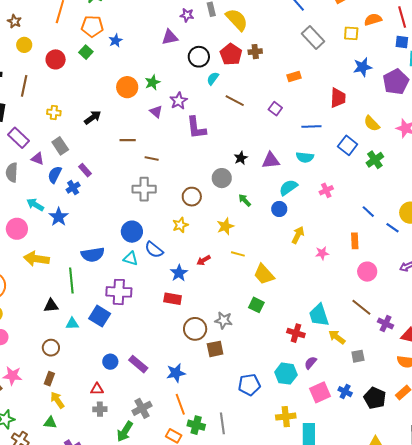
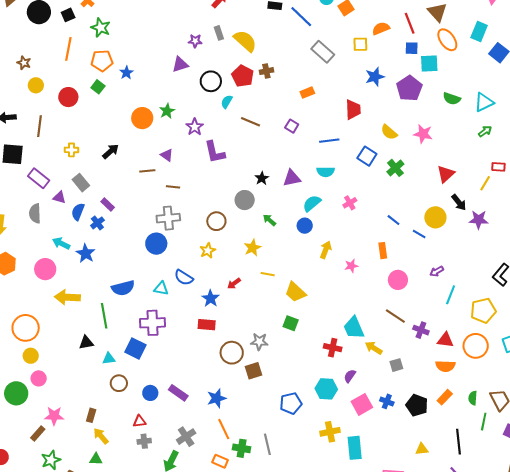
purple triangle: (156, 112) -> (167, 155), moved
blue circle: (132, 232) -> (156, 244), moved
brown circle: (51, 348) -> (119, 383), moved

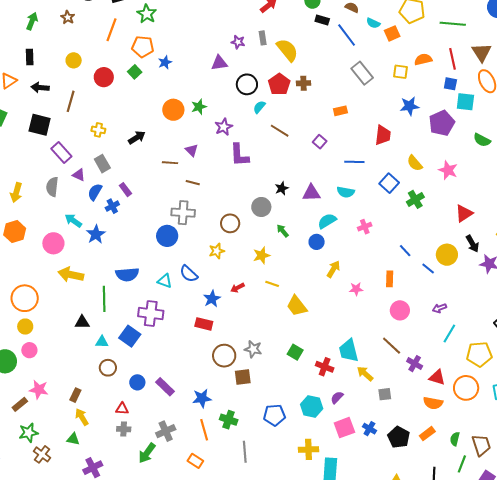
brown star: (24, 63) -> (68, 17), moved
green square: (291, 323) -> (295, 352), moved
green cross: (242, 448) -> (229, 420), moved

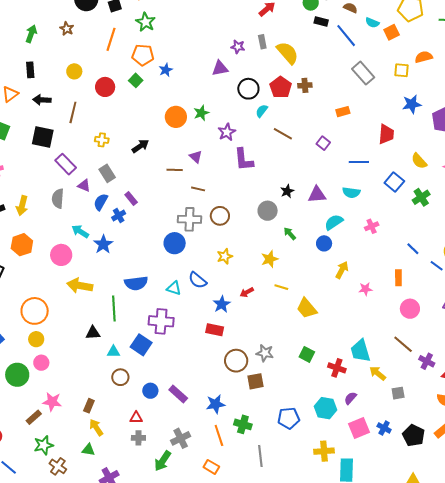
brown circle: (230, 223) -> (220, 216), moved

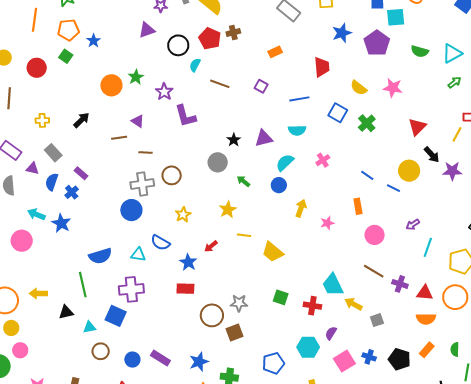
yellow arrow: (80, 286) -> (38, 293), moved, size x0.7

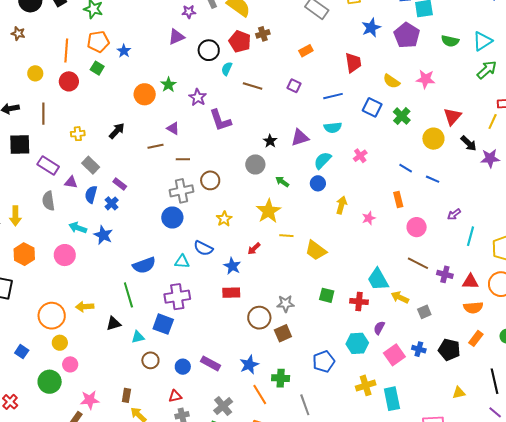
orange line: (34, 20) -> (66, 51), moved
green arrow: (455, 82) -> (487, 70), size x1.5
yellow circle: (409, 171) -> (433, 139), moved
yellow star: (228, 210) -> (268, 211), size x1.4

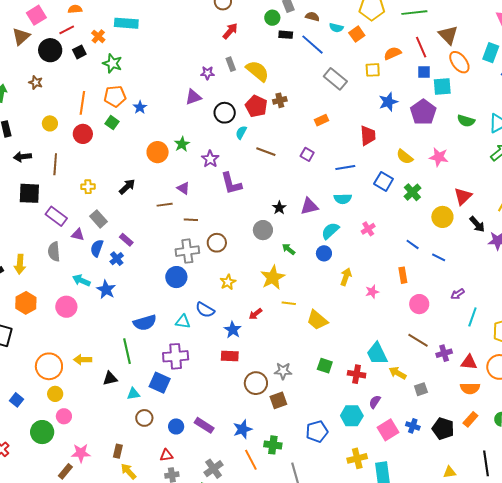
purple cross: (445, 274) -> (444, 353), turned -35

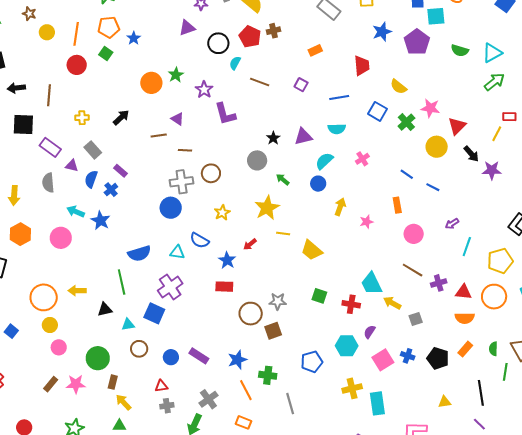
yellow circle: (50, 123) -> (47, 32), moved
pink star: (439, 157) -> (430, 108), moved
purple cross: (176, 356) -> (170, 287), turned -30
green circle: (42, 432) -> (98, 358), moved
brown rectangle: (65, 471) -> (51, 384), moved

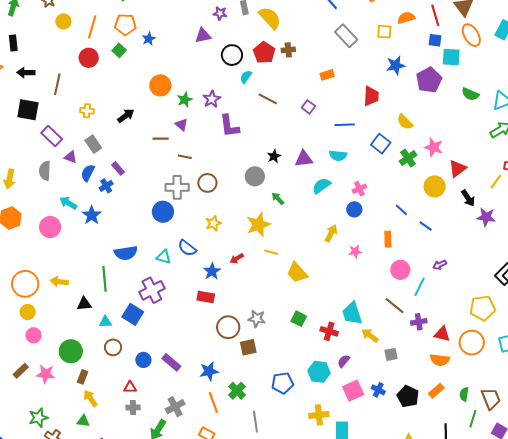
green star: (176, 75) -> (185, 100), moved
blue circle: (318, 184) -> (354, 209), moved
cyan line: (467, 247) -> (419, 287), moved
green cross: (268, 375) -> (237, 391), turned 30

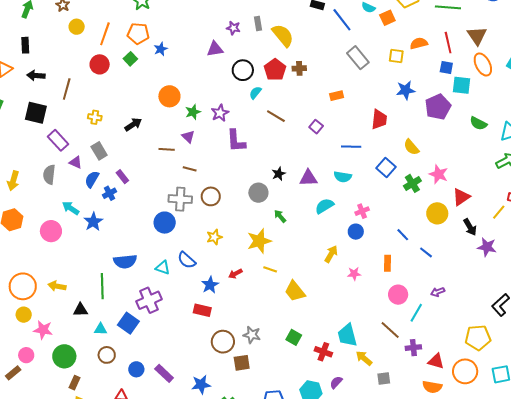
pink circle: (34, 335) -> (26, 355), moved
pink star: (46, 374) -> (43, 330), moved

